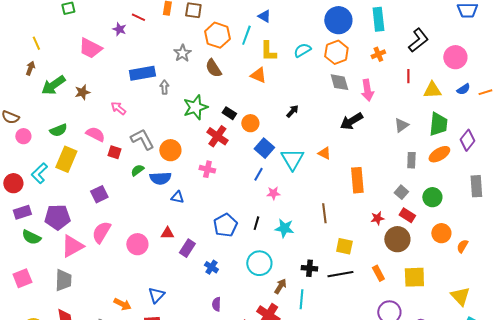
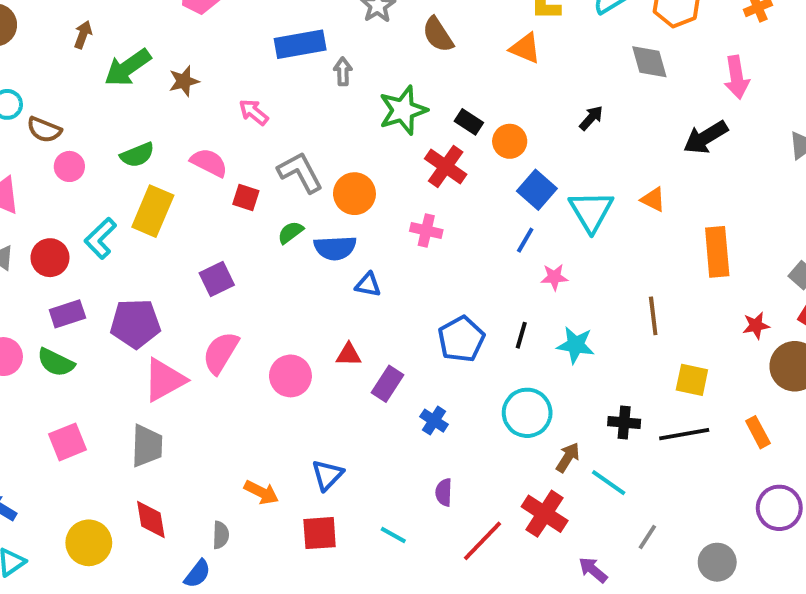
gray diamond: (339, 82) -> (649, 62), moved
green semicircle: (31, 237) -> (56, 362), moved
cyan line: (301, 299) -> (609, 483), turned -60

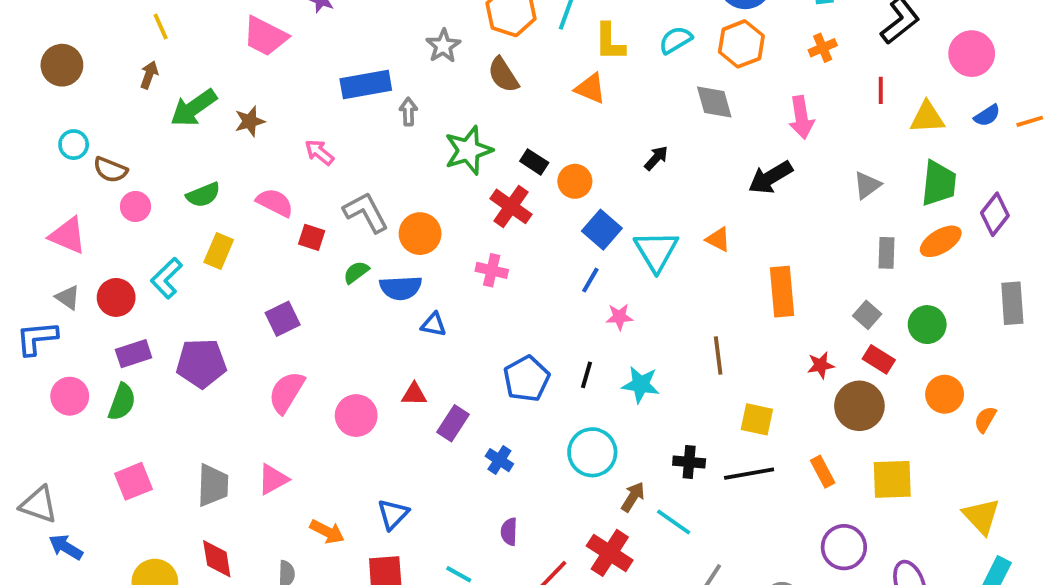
yellow rectangle: (153, 211) -> (219, 251), size x0.7
green semicircle: (56, 362) -> (122, 402), turned -96
pink triangle: (164, 380) -> (273, 479), moved, size x0.7

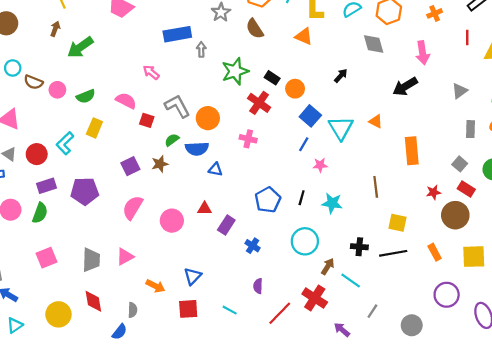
brown star: (250, 121) -> (160, 164), moved
pink circle: (135, 206) -> (57, 90), moved

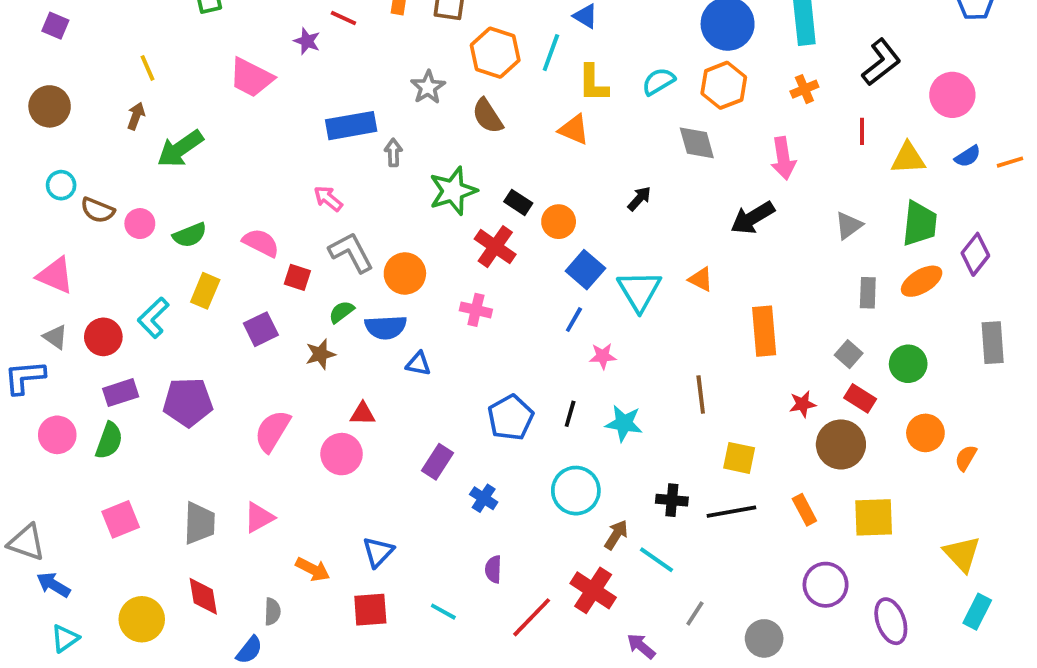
pink arrow: (151, 72) -> (328, 199), moved
purple square: (130, 166) -> (261, 329), moved
red triangle: (205, 209) -> (363, 414), moved

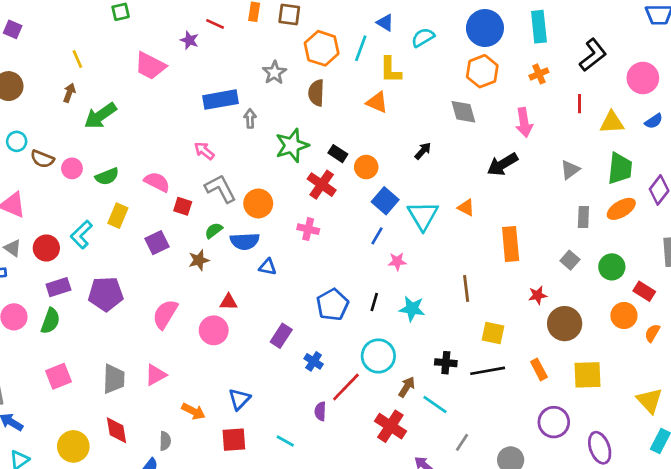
cyan semicircle: (658, 81) -> (423, 37), moved
brown semicircle: (487, 116) -> (316, 93), turned 35
red rectangle: (860, 398) -> (644, 291), moved
red line: (532, 617) -> (346, 387), moved

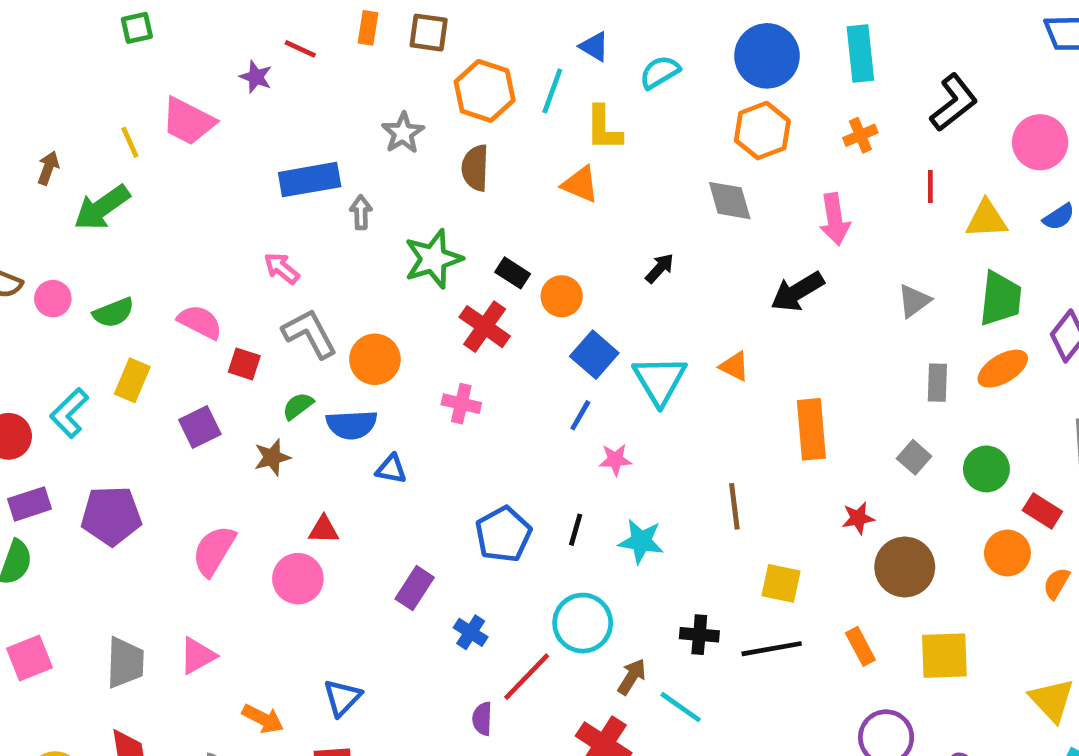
yellow line: (77, 59) -> (130, 142), moved

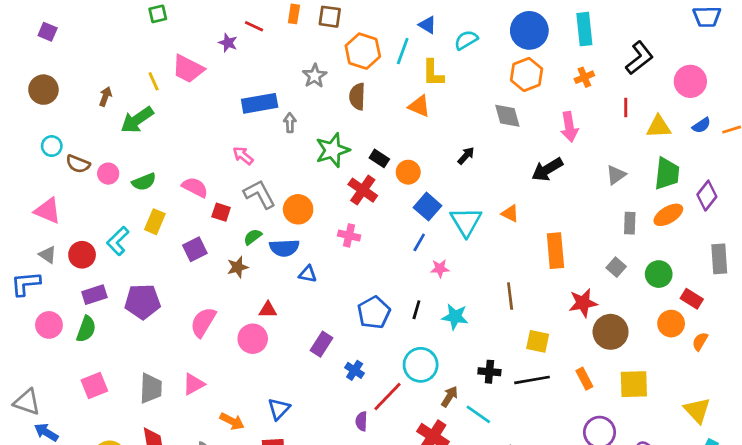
red star: (858, 518) -> (583, 303), size x1.5

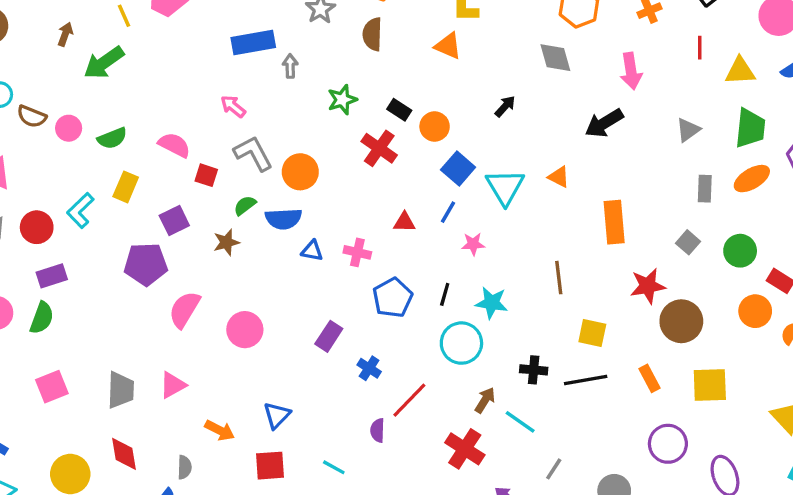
green star: (333, 150) -> (342, 100), size x0.7
pink cross: (349, 235) -> (357, 252), moved
purple pentagon: (143, 302) -> (146, 264), moved
red triangle: (268, 310) -> (404, 222), moved
cyan circle: (421, 365) -> (461, 343), moved

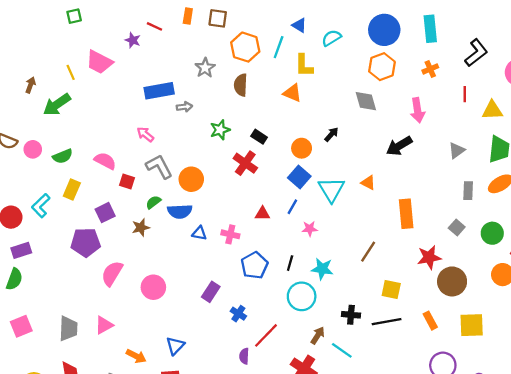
gray arrow: (290, 66) -> (184, 107), turned 84
orange circle: (435, 126) -> (302, 148), moved
brown line: (559, 278) -> (368, 252), turned 40

